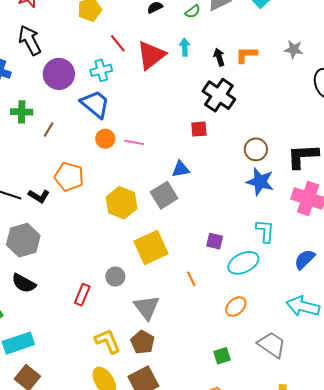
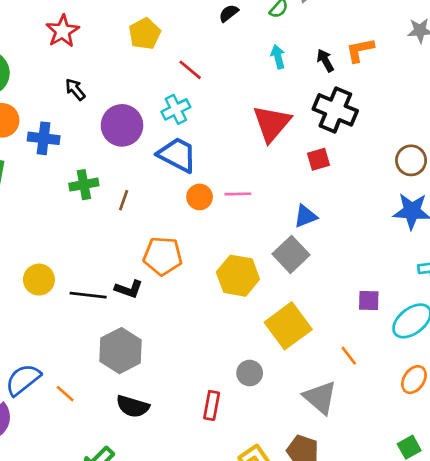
black arrow: (30, 40) -> (75, 89), size x0.6
red triangle: (151, 55) -> (272, 123), moved
brown circle: (256, 149) -> (411, 160), moved
gray triangle: (147, 307) -> (320, 397), moved

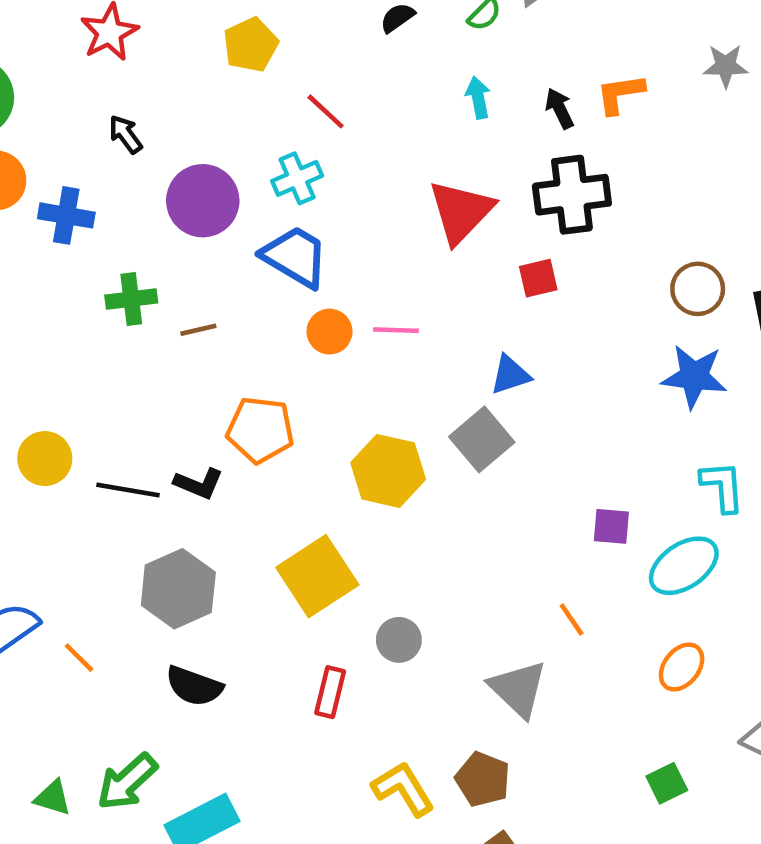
black cross: (335, 110) -> (572, 195), turned -33
brown line: (124, 200) -> (198, 330), turned 54
yellow square: (288, 326) -> (317, 576), moved

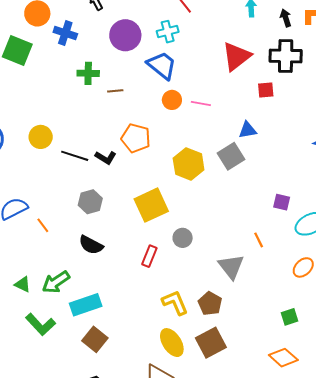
gray hexagon: (178, 589) -> (90, 202), size x0.7

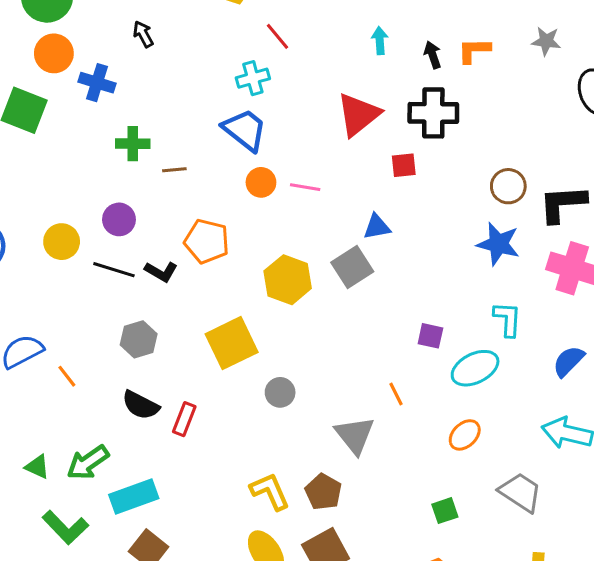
purple circle: (125, 35) -> (119, 219), moved, size x0.7
red rectangle: (149, 256) -> (184, 419), moved

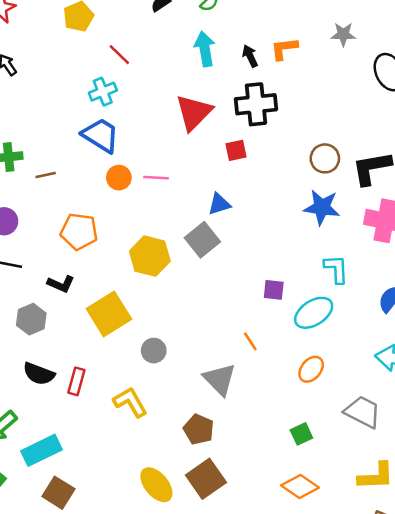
cyan arrow: (380, 41) -> (205, 49), size x1.5
black L-shape: (161, 272) -> (61, 284), moved
yellow L-shape: (270, 491) -> (130, 402), moved

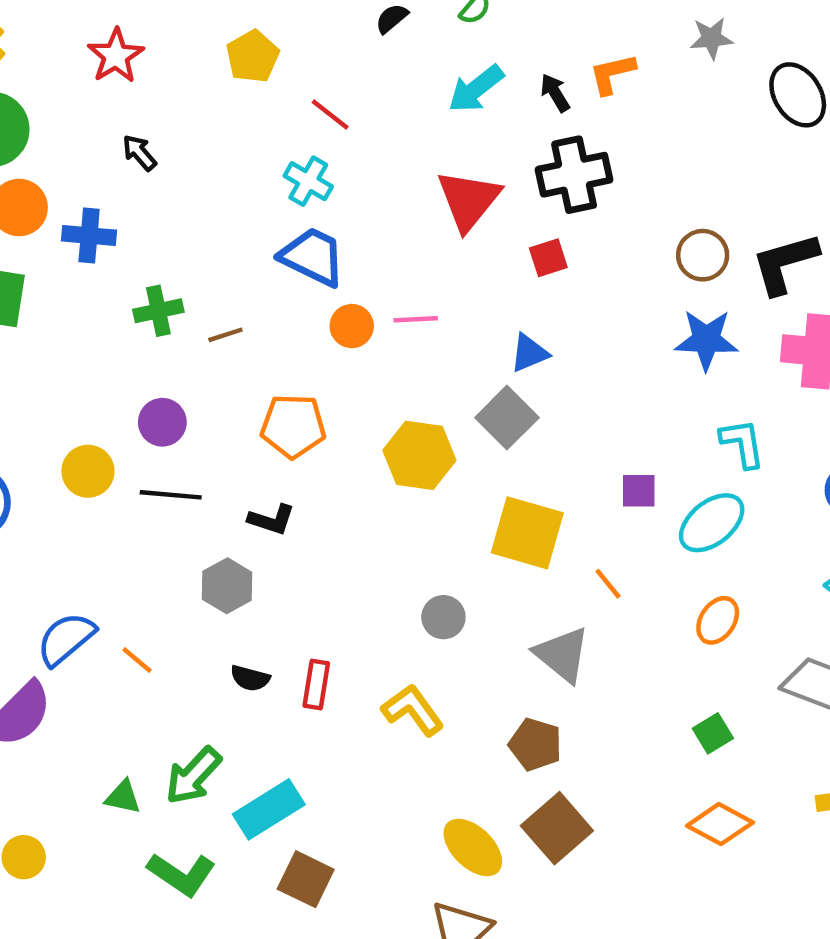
cyan arrow: (205, 49) -> (476, 89), turned -112
cyan cross: (103, 92) -> (308, 181), turned -32
yellow square: (109, 314) -> (527, 533), moved, turned -36
black semicircle: (39, 374) -> (250, 678), size x0.7

